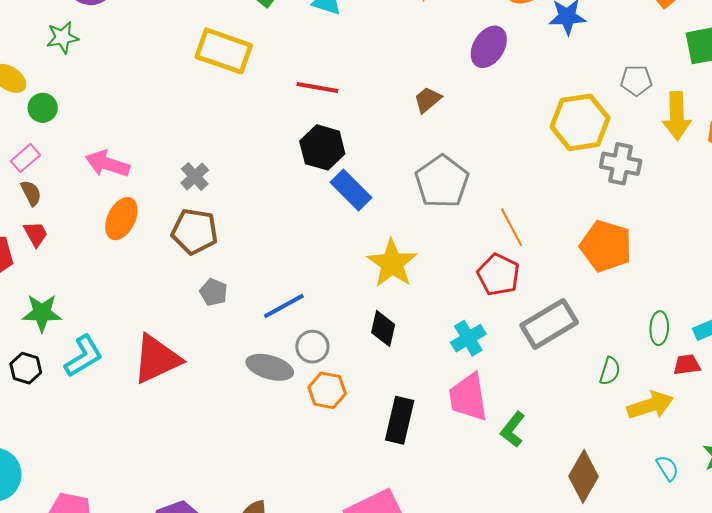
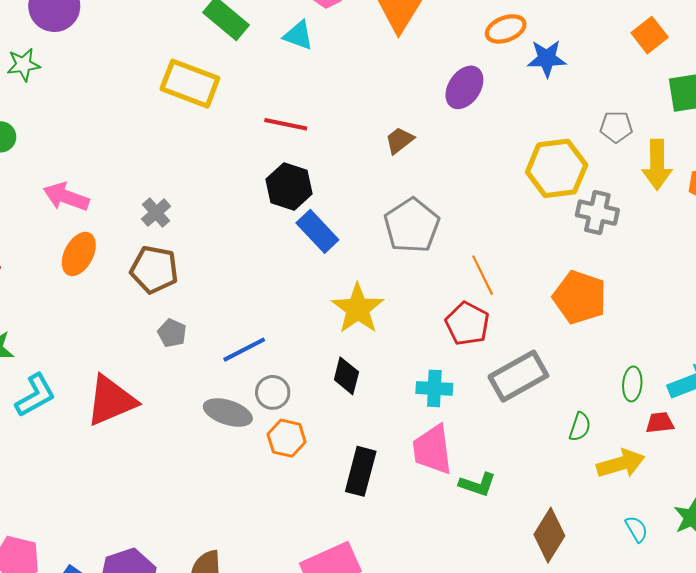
cyan cross: (468, 338) -> (434, 388), turned 32
green L-shape: (513, 429) -> (478, 484), turned -111

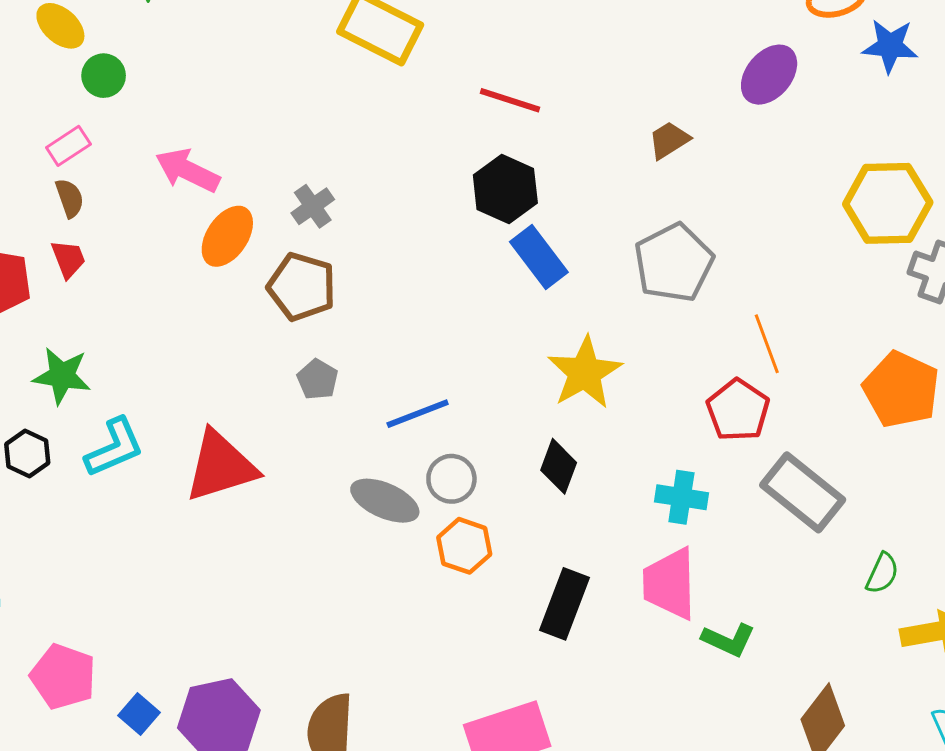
orange ellipse: (79, 254) -> (227, 236), moved
gray rectangle: (518, 376) -> (803, 492), turned 62

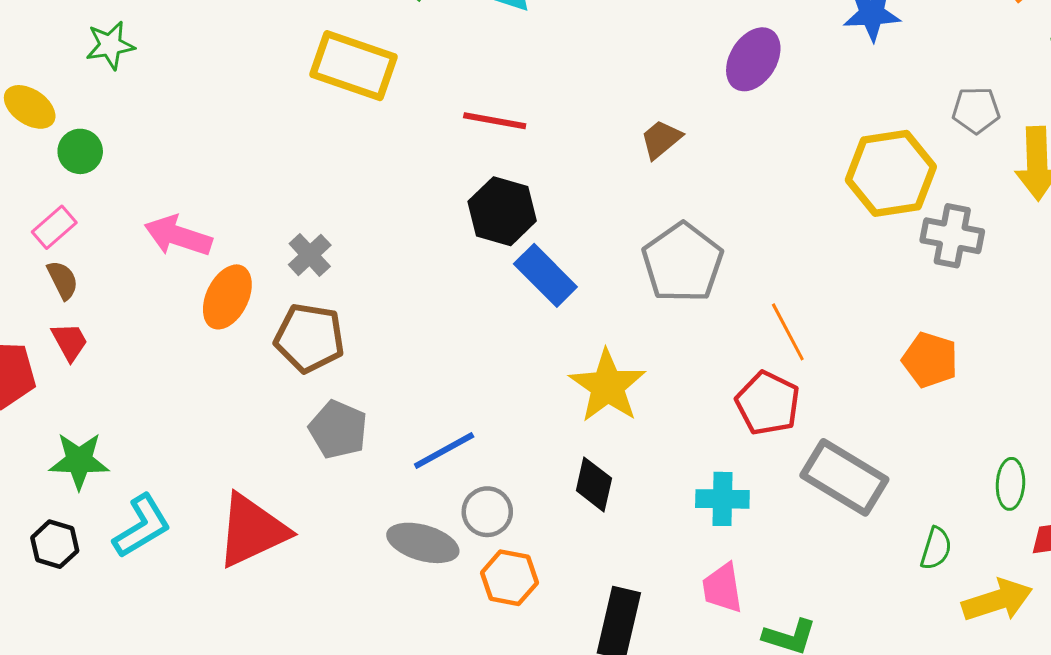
gray pentagon: (317, 379) -> (338, 430), size x1.4
orange pentagon: (901, 390) -> (930, 360), size x0.7
pink trapezoid: (670, 584) -> (722, 588), size x0.7

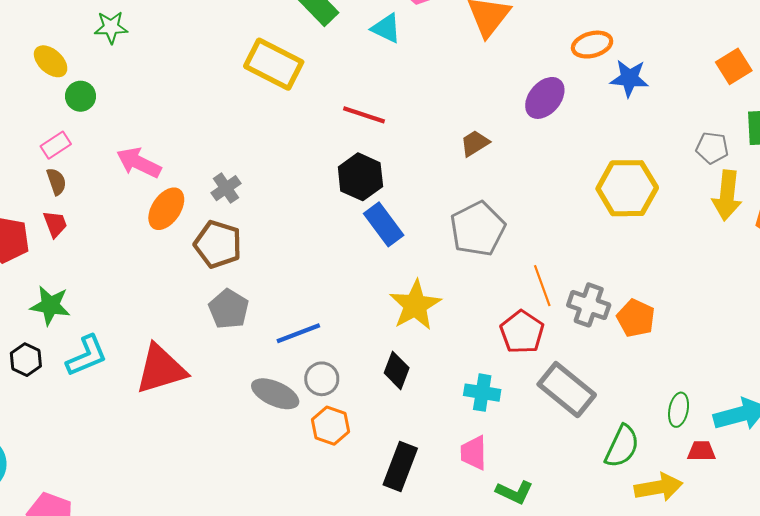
gray pentagon: (976, 110) -> (712, 148), moved
gray cross: (952, 236) -> (589, 305), moved
green semicircle: (936, 548) -> (622, 446), size x1.5

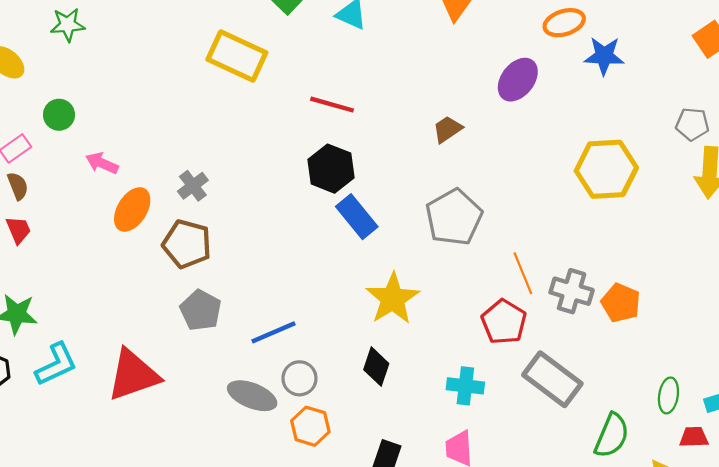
green circle: (81, 96) -> (59, 115), moved
pink arrow: (139, 163) -> (102, 163), size x0.7

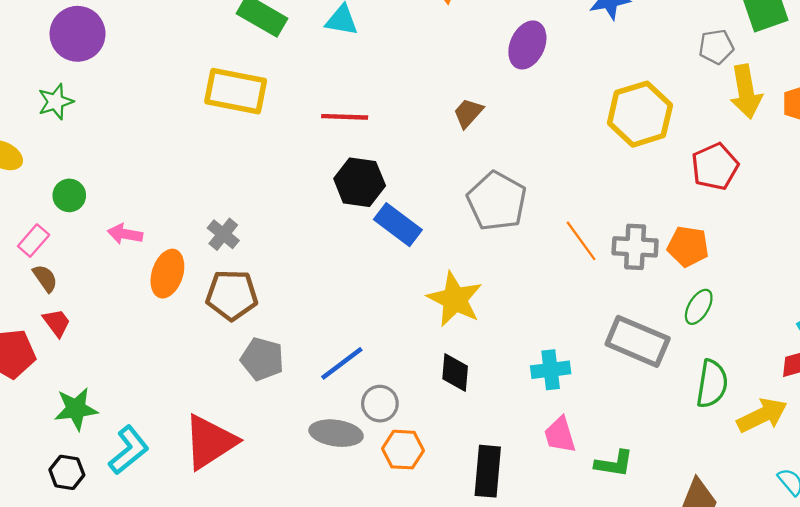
red pentagon: (504, 322) -> (715, 167), moved, turned 30
green ellipse: (668, 395) -> (699, 307), moved, turned 36

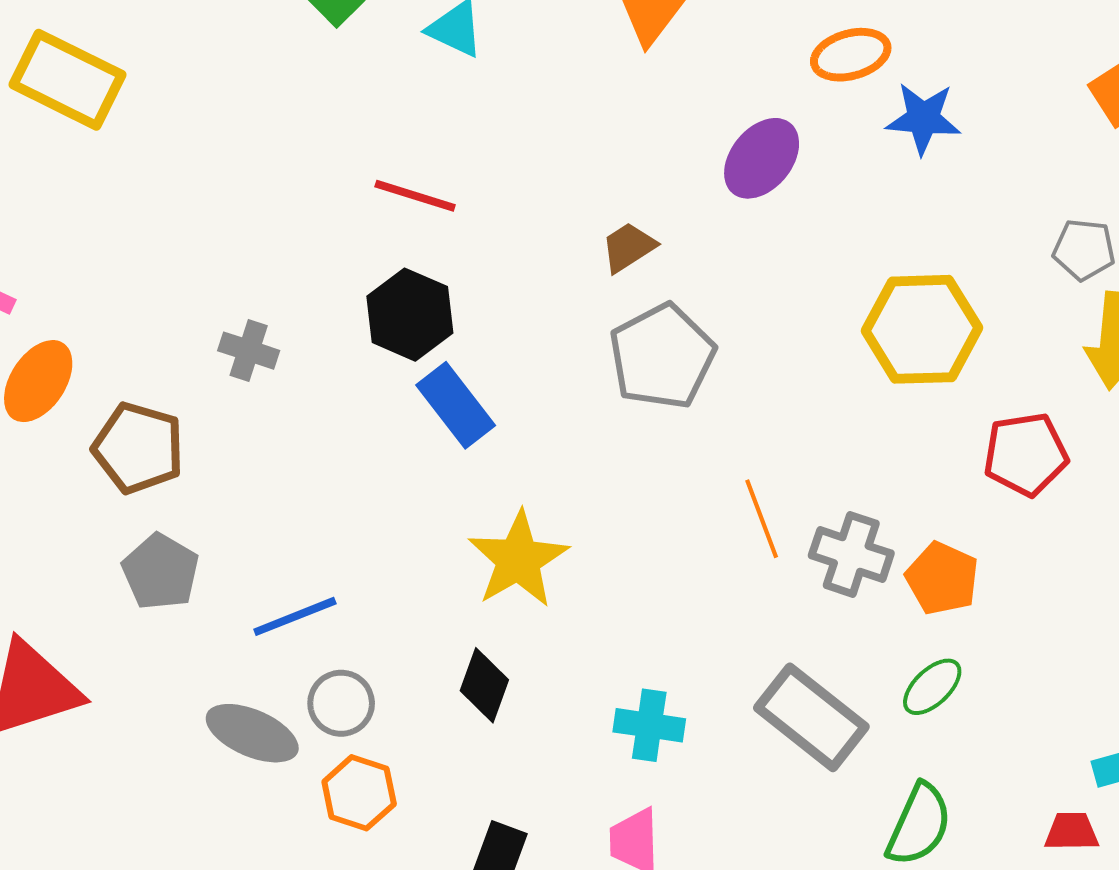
yellow rectangle: (236, 91) -> (67, 80), moved
gray pentagon: (497, 201) -> (662, 356), moved
gray cross: (223, 234) -> (249, 351), moved, turned -36

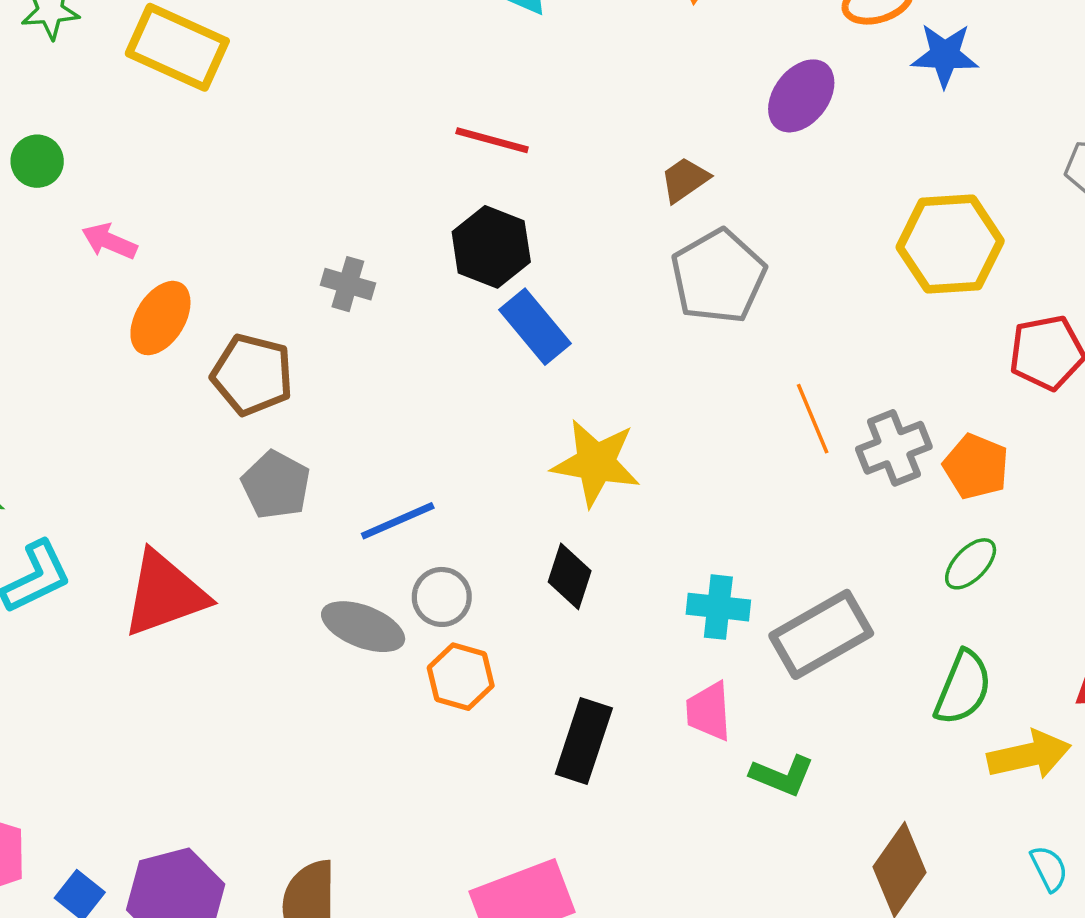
gray cross: (851, 554) -> (894, 448), turned -38
yellow star: (518, 559) -> (596, 463), turned -30
gray rectangle: (811, 717) -> (821, 634), moved, turned -66

